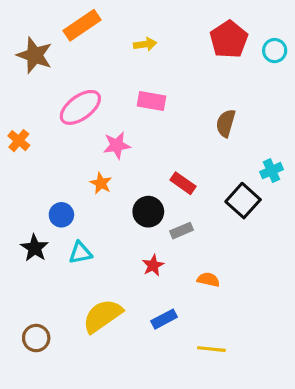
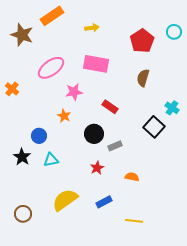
red pentagon: (229, 39) -> (142, 41), moved
pink rectangle: (151, 101) -> (96, 64), size x1.4
cyan cross: (271, 171) -> (172, 108), turned -32
red rectangle: (183, 183) -> (110, 107), moved

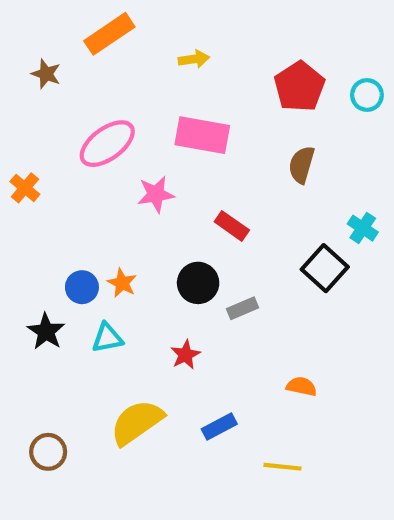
cyan circle: (174, 32) -> (367, 95), moved
brown star: (22, 35) -> (46, 74), size x0.6
orange star: (64, 116) -> (122, 283), moved
red star: (97, 168) -> (185, 355), moved
orange semicircle: (132, 177) -> (302, 386), moved

